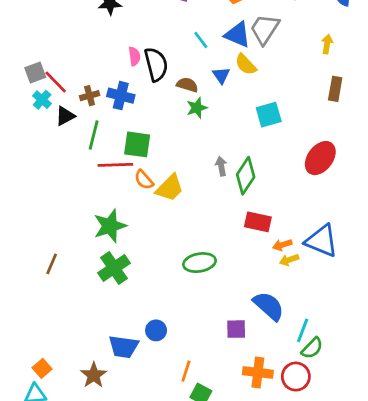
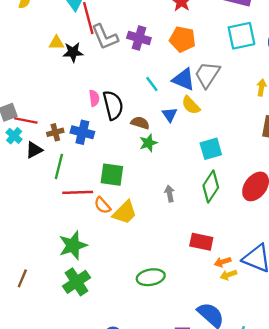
red line: (56, 82) -> (26, 121), turned -35
green square: (137, 144) -> (112, 175), moved
green diamond: (246, 176) -> (211, 186), moved

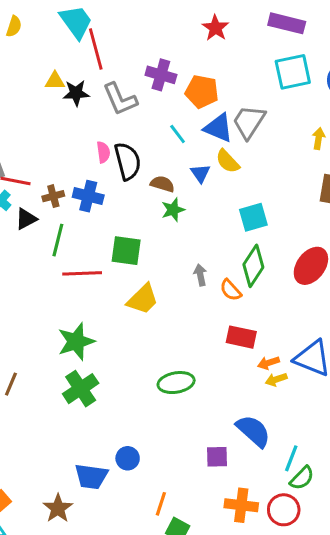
gray L-shape: (105, 37) -> (120, 99), moved
orange pentagon: (183, 39) -> (202, 92), moved
orange semicircle: (102, 205) -> (231, 290), moved

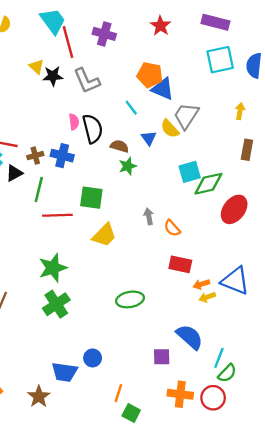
purple cross: (161, 75) -> (104, 34), moved
yellow triangle: (55, 81) -> (36, 67), turned 42
gray trapezoid: (249, 122) -> (186, 116), moved
blue triangle: (219, 128) -> (163, 89), moved
green diamond: (253, 266) -> (208, 184), moved, turned 44

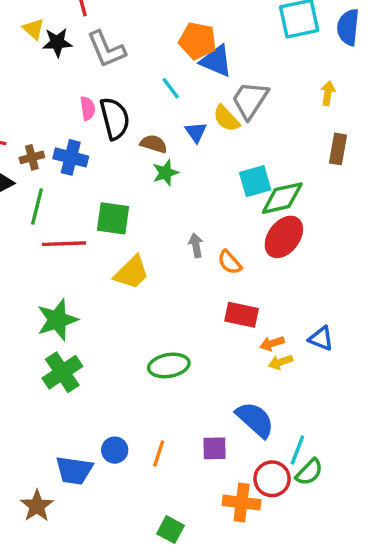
red ellipse: (234, 209) -> (284, 237), moved
blue triangle: (235, 281) -> (321, 338), size x0.6
orange line: (118, 393) -> (159, 453), moved
red circle: (213, 398) -> (272, 479), moved

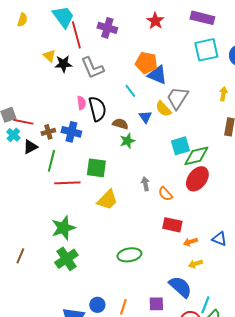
yellow arrow: (280, 362) -> (195, 264), moved

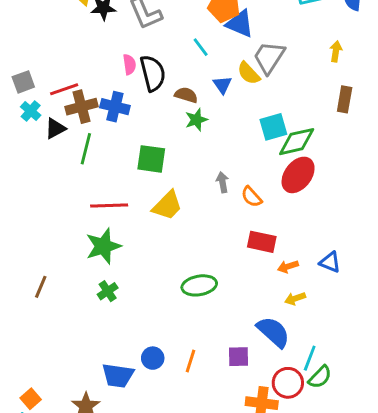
red line: (23, 122) -> (64, 89), moved, turned -30
brown cross: (48, 132) -> (81, 107), size x1.5
red line: (67, 183) -> (109, 205), moved
green cross: (66, 259) -> (108, 291), size x0.6

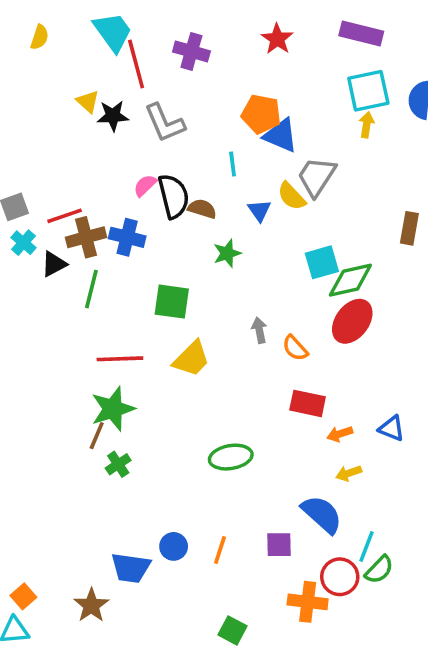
cyan line: (201, 47) -> (233, 164), turned 30
yellow arrow: (336, 51) -> (367, 125), moved
pink semicircle: (129, 64) -> (145, 185), turned -126
brown semicircle: (186, 95) -> (202, 209), moved
brown line: (41, 287) -> (97, 436), moved

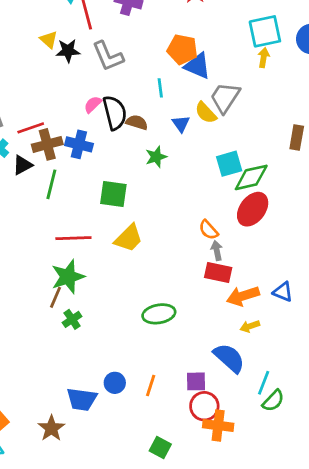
gray arrow: (259, 330) -> (217, 250), moved
orange arrow: (340, 434) -> (243, 296), size x1.6
red circle: (340, 577) -> (204, 406), moved

